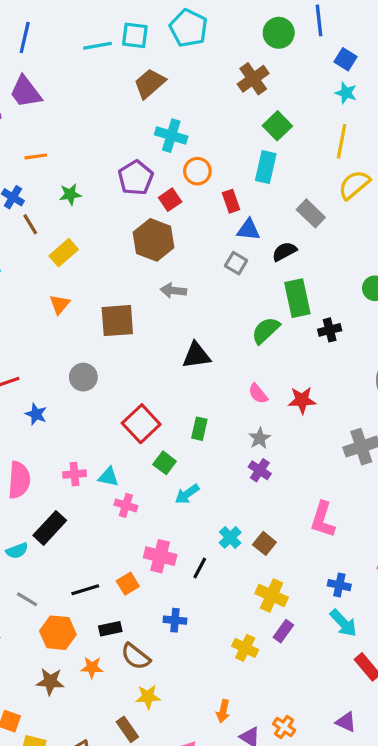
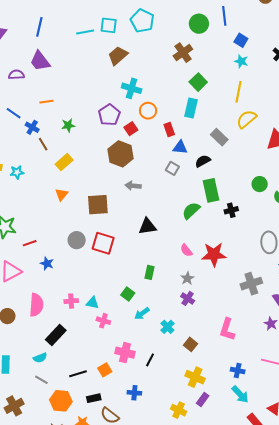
red star: (302, 400) -> (214, 254), size x1.4
red square: (141, 424) -> (103, 243), moved, turned -30
cyan cross: (230, 537) -> (167, 327), moved
cyan semicircle: (17, 551) -> (40, 358), moved

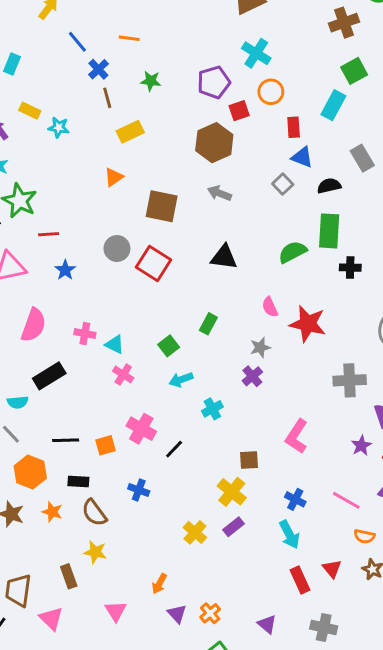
brown square: (191, 344) -> (249, 460), moved, turned 32

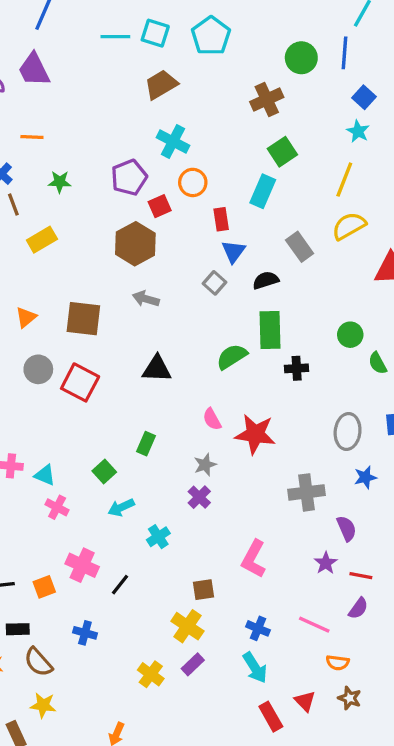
blue triangle: (302, 157) -> (233, 251), turned 50
orange triangle: (114, 177) -> (26, 317), moved

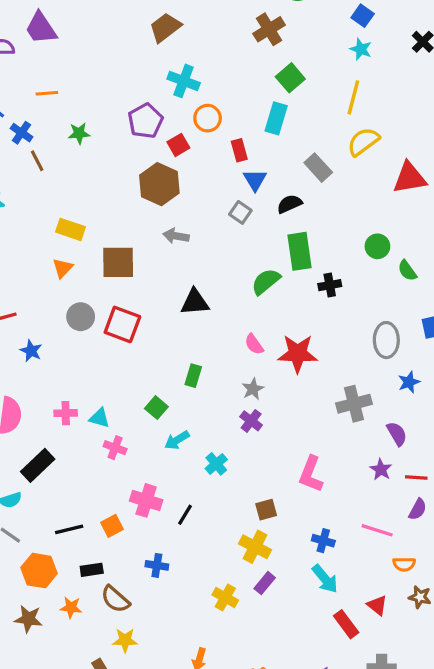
yellow rectangle: (42, 240) -> (70, 229), moved, turned 56

